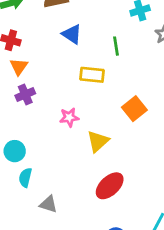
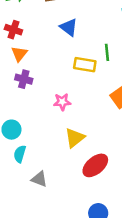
green line: (116, 46) -> (107, 52), moved
purple cross: (25, 94) -> (24, 79), turned 35
yellow triangle: (98, 141) -> (75, 138), moved

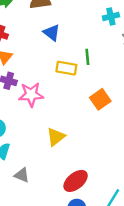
pink star: (62, 102) -> (31, 95), moved, size x1.5
red ellipse: (95, 165) -> (76, 181), moved

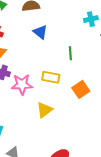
yellow rectangle: (66, 68) -> (51, 77), moved
yellow triangle: (56, 137) -> (44, 110), moved

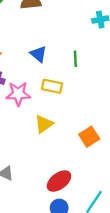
blue triangle: (40, 32) -> (38, 54), moved
orange square: (81, 89) -> (89, 137), moved

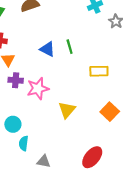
green line: (75, 59) -> (70, 47), moved
yellow rectangle: (52, 86) -> (99, 71), moved

